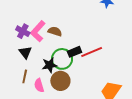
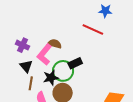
pink L-shape: (38, 31) -> (44, 55), moved
red line: (92, 52) -> (93, 30), moved, turned 50
brown line: (25, 76) -> (31, 83), moved

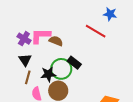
pink L-shape: (44, 55) -> (41, 36), moved, turned 45
black rectangle: (75, 63) -> (74, 63), turned 56

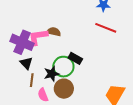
red line: (96, 31) -> (106, 28), moved
purple cross: (24, 39) -> (22, 42), size x1.6
brown semicircle: (56, 41) -> (54, 32), moved

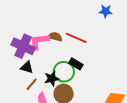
red line: (106, 28) -> (76, 38), moved
black triangle: (26, 63) -> (27, 67), turned -32
brown line: (32, 80) -> (32, 84), turned 32

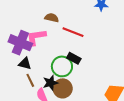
brown semicircle: (55, 37) -> (52, 18), moved
black star: (52, 79) -> (50, 83), moved
brown line: (32, 84) -> (30, 80), turned -64

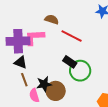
purple cross: (20, 43) -> (18, 41), turned -30
green circle: (62, 66) -> (80, 71), moved

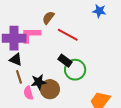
brown semicircle: (52, 19) -> (48, 18), turned -72

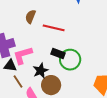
pink L-shape: (30, 35) -> (23, 55), moved
black star: (39, 82) -> (41, 71), moved

